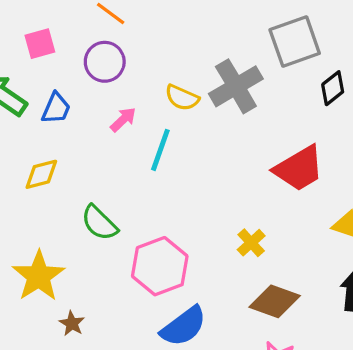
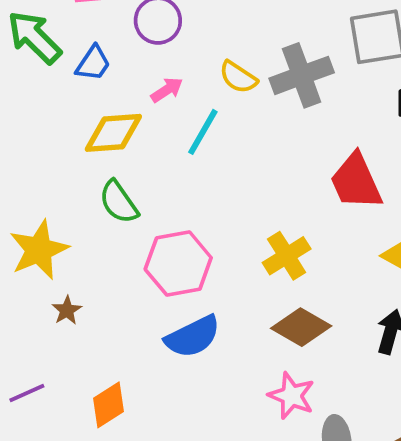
red trapezoid: (299, 168) -> (356, 182), turned 86
yellow diamond: (41, 174) -> (113, 133), moved, size x1.4
yellow cross: (251, 243) -> (287, 256), size x1.4

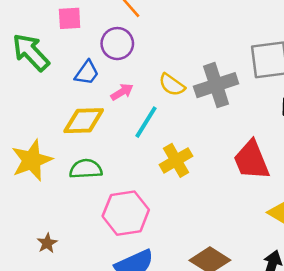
blue trapezoid: (93, 63) -> (87, 73), moved
green semicircle: (119, 202) -> (86, 169), turned 120
yellow star: (39, 250) -> (32, 160), moved
yellow cross: (287, 256) -> (176, 160), moved

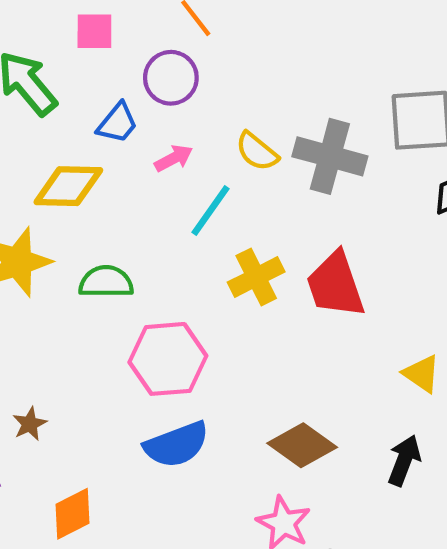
gray cross: (216, 85) -> (330, 156), turned 30
yellow diamond: (84, 121) -> (68, 186), moved
red trapezoid: (251, 160) -> (335, 285), moved
brown star: (47, 243) -> (30, 424), moved

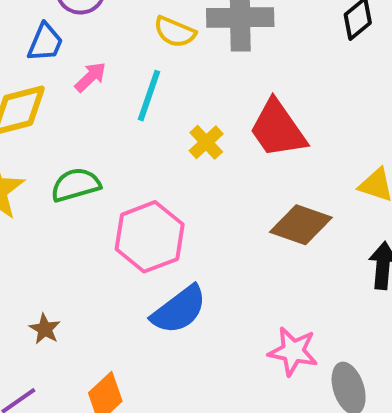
pink arrow: (174, 158) -> (90, 77), moved
yellow cross: (256, 277) -> (206, 142), size x0.7
brown diamond: (302, 445) -> (301, 225), moved

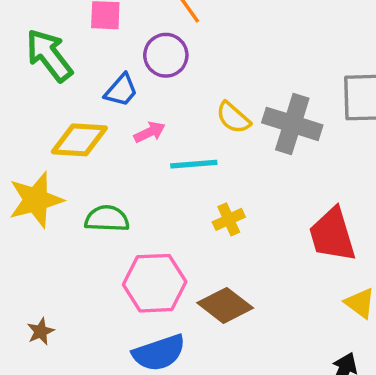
cyan line: (149, 96) -> (194, 164), turned 48
red trapezoid: (278, 129) -> (332, 235), moved
brown diamond: (301, 225) -> (225, 305), moved

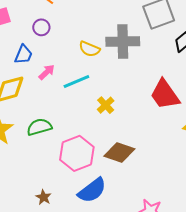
purple circle: (166, 55) -> (41, 27), size x0.7
brown star: (41, 331) -> (44, 197), moved

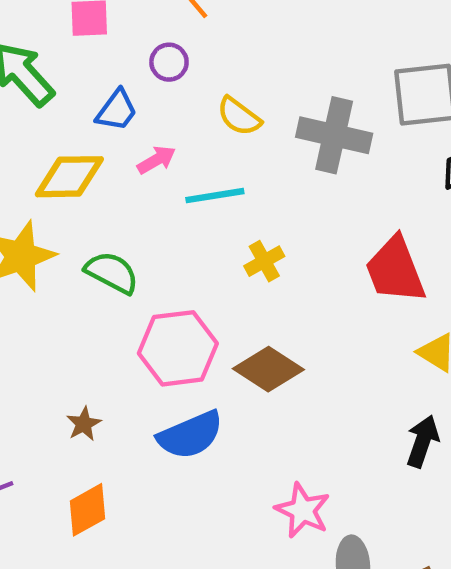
yellow semicircle: (89, 49) -> (239, 116), moved
green semicircle: (39, 127) -> (112, 273), turned 30

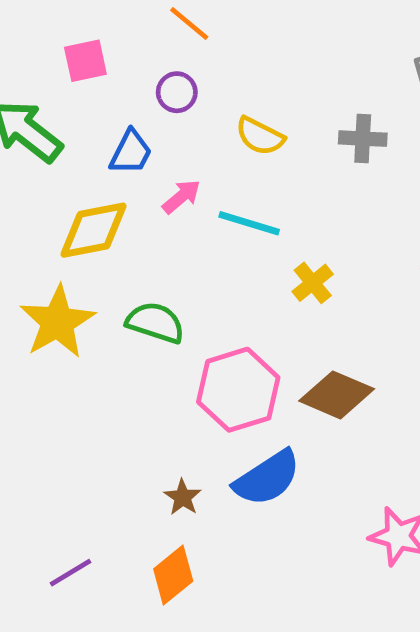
gray cross: (334, 135) -> (363, 139), size x0.6
cyan line: (215, 196) -> (249, 223), turned 36
brown star: (84, 424) -> (183, 497), moved

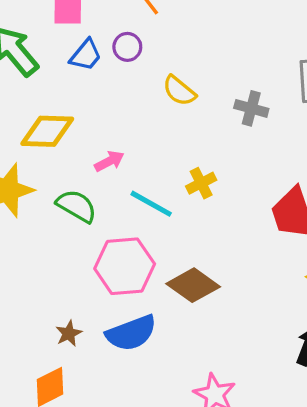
blue trapezoid: (131, 152) -> (86, 55), moved
pink arrow: (181, 197) -> (109, 161), moved
cyan line: (249, 223) -> (151, 204), moved
yellow cross: (313, 283) -> (201, 183), moved

